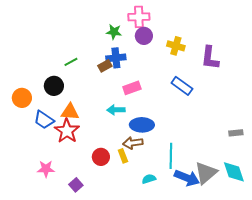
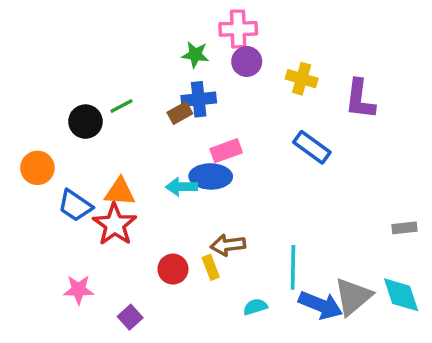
black circle: (54, 86) -> (85, 122), moved
cyan arrow: (116, 110) -> (182, 187), moved
blue ellipse: (142, 125) -> (211, 176), moved

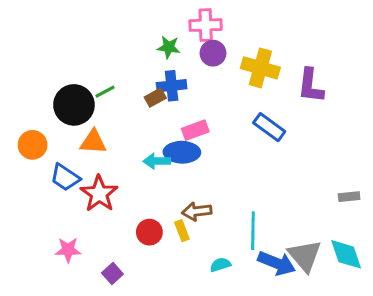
yellow cross: (302, 79) -> (260, 68), size x1.4
black circle: (85, 122) -> (74, 105), size x1.4
orange triangle: (120, 192) -> (93, 142), moved
gray triangle: (353, 297) -> (305, 256), turned -30

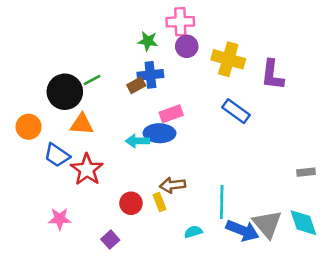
purple square: (112, 274) -> (110, 240), moved

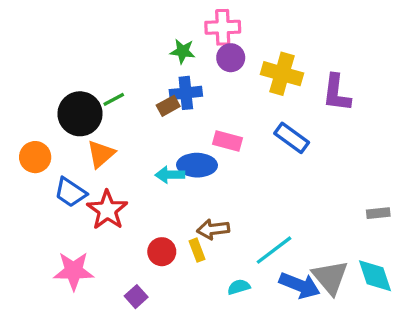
pink rectangle: (171, 114) -> (228, 141), moved, turned 35
orange triangle: (82, 124) -> (101, 154), turned -45
cyan line: (222, 202) -> (274, 250), turned 52
pink star: (60, 219) -> (74, 271), size x1.4

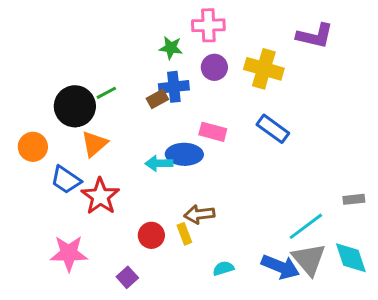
purple circle: (231, 58) -> (214, 67), moved
purple L-shape: (337, 93) -> (315, 36), moved, turned -84
cyan line: (274, 250) -> (306, 226), moved

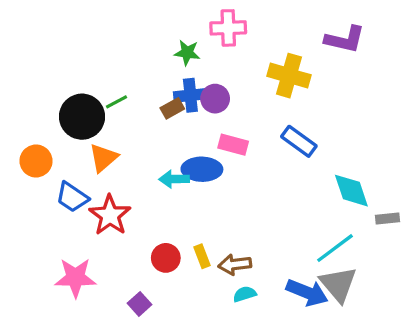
purple circle: (214, 67) -> (215, 99), moved
brown arrow: (199, 214) -> (235, 264), moved
cyan diamond: (351, 258) -> (351, 191), moved

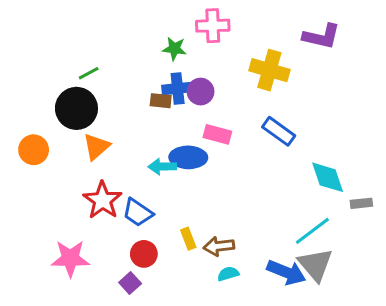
green line: (116, 102) -> (89, 73), moved
brown rectangle: (172, 108) -> (161, 101), turned 35
blue trapezoid: (72, 197) -> (138, 213), moved
red circle: (166, 258) -> (144, 254), moved

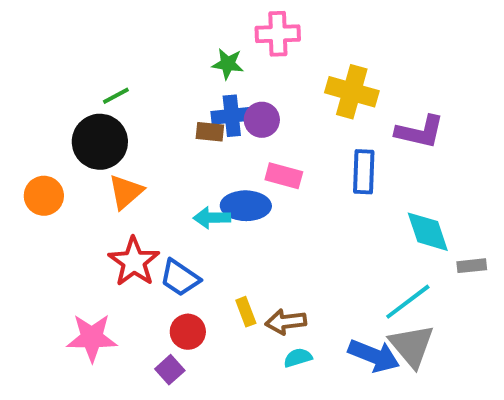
purple L-shape: (322, 36) -> (420, 132), moved
blue rectangle: (279, 131) -> (364, 172), turned 56

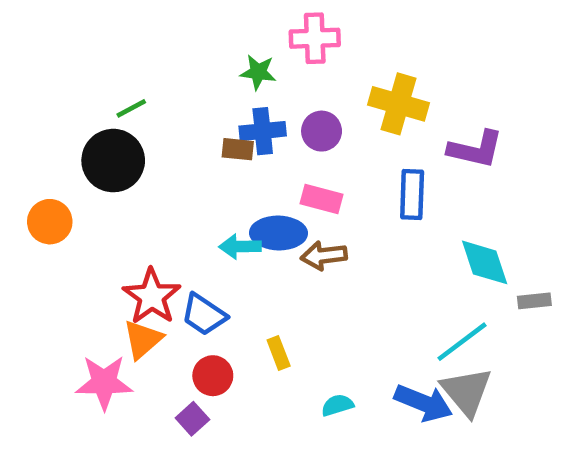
purple circle: (262, 120) -> (322, 131), moved
orange triangle: (126, 192) -> (143, 339), moved
brown arrow: (286, 322) -> (324, 256), moved

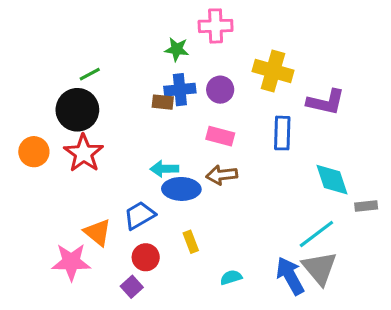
blue ellipse: (279, 233) -> (181, 189), moved
red star: (152, 296) -> (84, 153), moved
blue trapezoid: (204, 315) -> (139, 215), turned 116
orange triangle: (143, 339) -> (98, 232), turned -40
blue arrow: (423, 403) -> (290, 276), turned -141

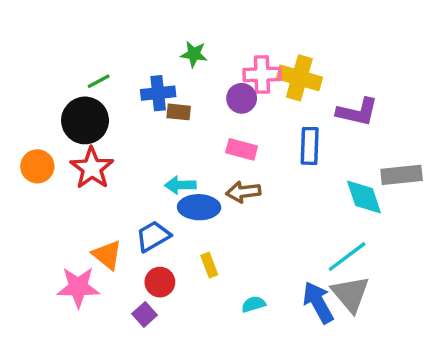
pink cross: (216, 26) -> (262, 74), moved
blue cross: (180, 90) -> (158, 93), moved
gray rectangle: (366, 206) -> (402, 175), moved, size x1.6

